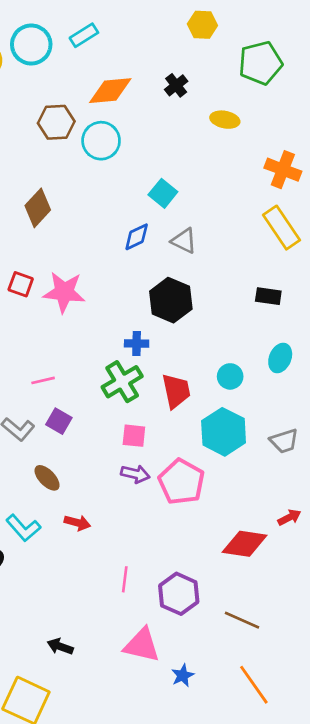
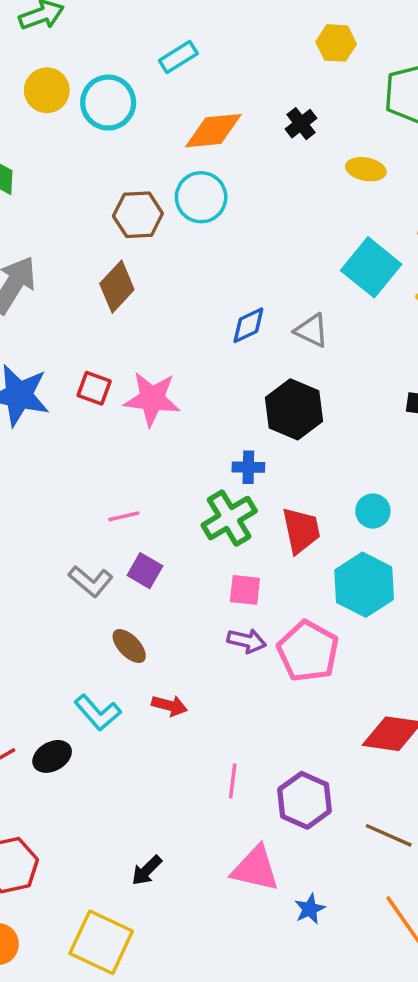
cyan circle: (31, 45) -> (108, 103), moved
brown hexagon: (56, 122) -> (138, 215), moved
cyan square: (163, 193) -> (371, 267), moved, size x1.5
black arrow: (60, 646) -> (147, 870), turned -65

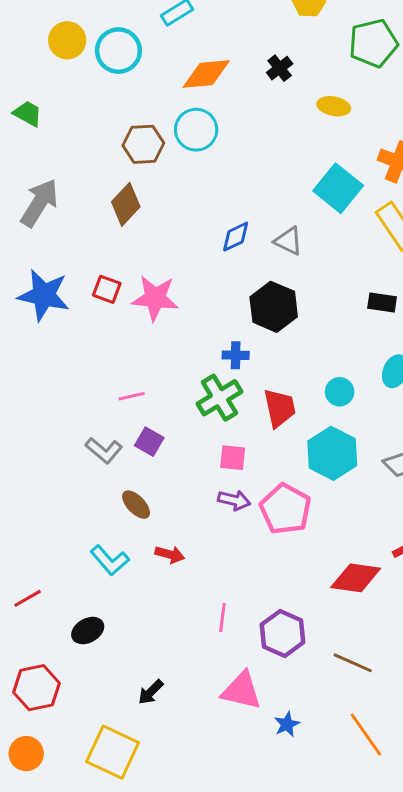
black ellipse: (52, 756) -> (88, 631), moved

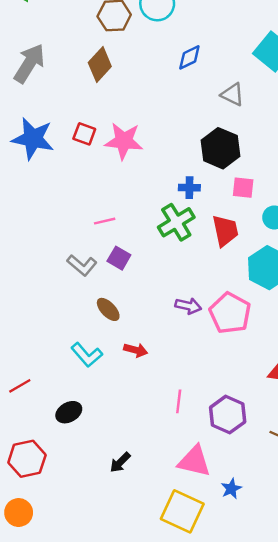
blue diamond: (236, 237) -> (189, 57), moved
pink square: (233, 458) -> (243, 188), moved
yellow square: (113, 752) -> (182, 511), moved

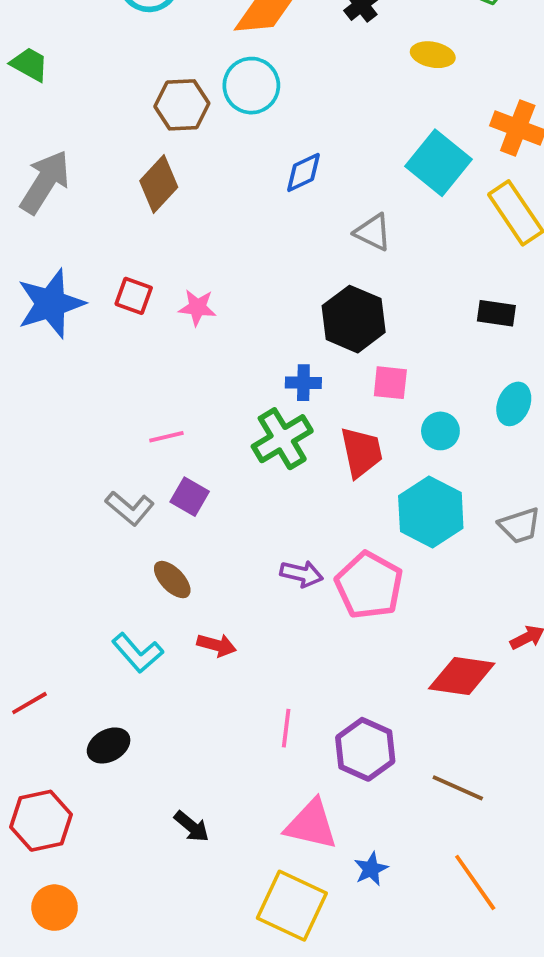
blue star: (33, 139) -> (51, 304), turned -30
pink star: (124, 141) -> (197, 307), size x0.6
black arrow: (120, 462) -> (192, 827), turned -95
orange circle: (19, 513) -> (55, 908), moved

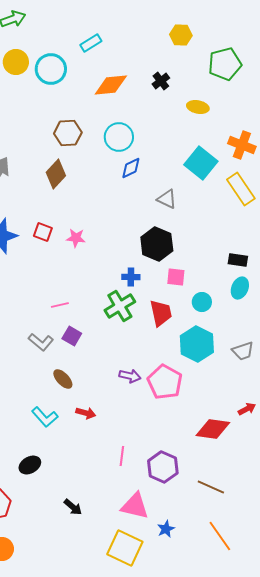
cyan circle: (251, 86) -> (119, 137), moved
black rectangle: (496, 313) -> (238, 260), moved

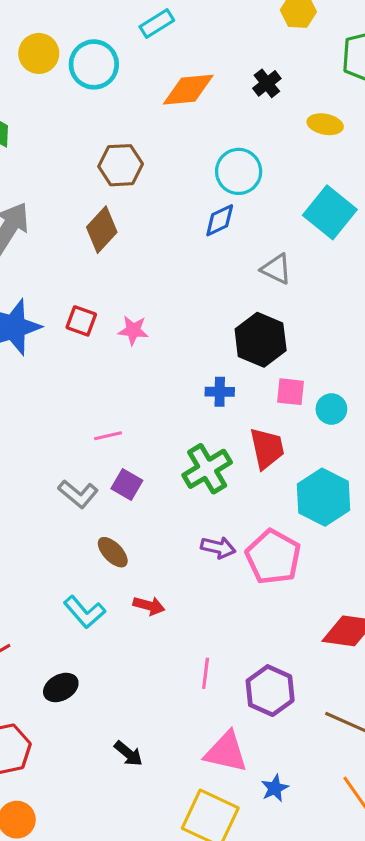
cyan circle: (119, 137) -> (239, 171), moved
cyan circle: (202, 302) -> (331, 409), moved
green cross: (120, 306) -> (207, 469), moved

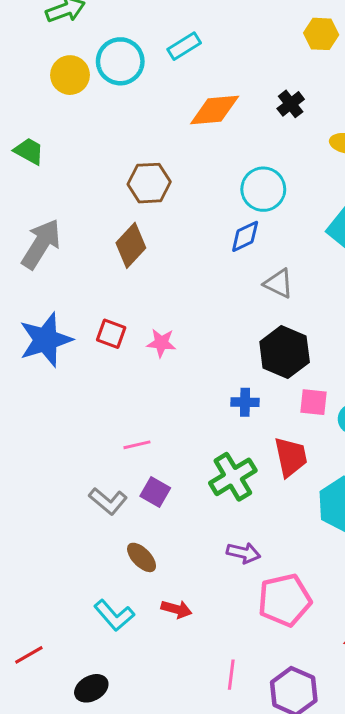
cyan circle: (94, 64) -> (120, 61), moved
gray triangle: (276, 269) -> (278, 284), moved
pink pentagon: (273, 557) -> (285, 600), moved, turned 30

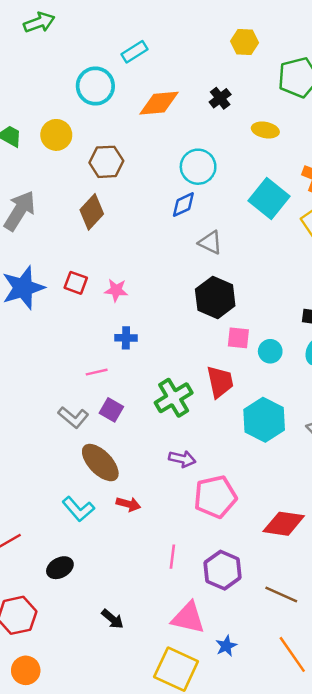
cyan circle: (120, 61) -> (95, 86), moved
yellow circle: (70, 75) -> (56, 135), moved
blue cross: (245, 402) -> (126, 338), moved
brown ellipse: (142, 557) -> (100, 463), size x1.6

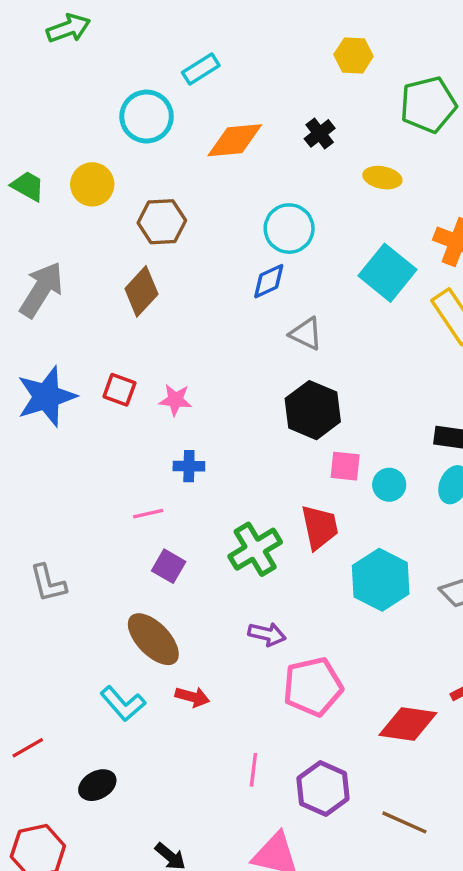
gray L-shape: (73, 417) -> (48, 583), moved, turned 36

